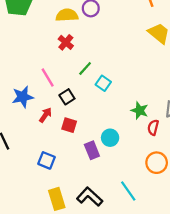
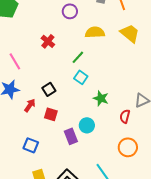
yellow semicircle: (67, 15) -> (95, 32), moved
green line: (85, 68) -> (78, 57), moved
pink line: (48, 78) -> (15, 61), moved
green star: (140, 110) -> (101, 98), moved

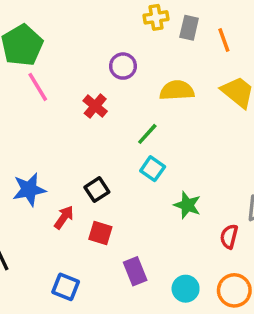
purple circle: (70, 11) -> (123, 66), moved
pink line: (15, 61) -> (38, 87), moved
cyan circle: (87, 125) -> (186, 289), moved

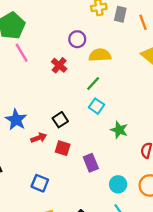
yellow semicircle: (177, 90) -> (100, 55), moved
blue star: (29, 190) -> (16, 120), turned -30
red arrow: (64, 217) -> (39, 138), turned 35
purple rectangle: (135, 271) -> (91, 163), moved

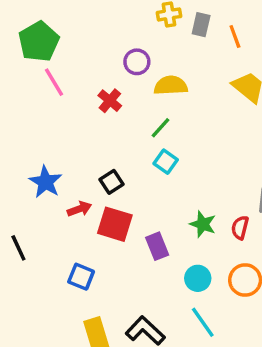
green star: (119, 130) -> (203, 224), moved
red square: (63, 148) -> (115, 224), size x1.5

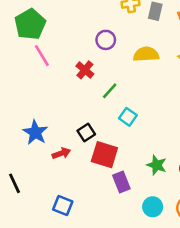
yellow semicircle: (171, 86) -> (146, 54), moved
green line: (161, 128) -> (110, 91), moved
red square: (115, 224) -> (104, 155), moved

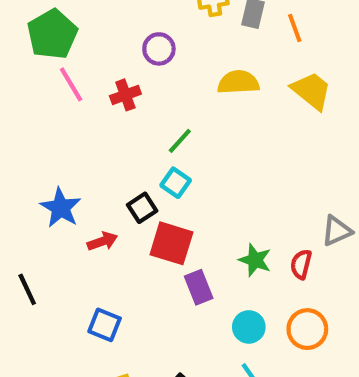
purple circle: (106, 40) -> (159, 49), moved
red cross: (85, 70) -> (125, 95), moved, turned 30
cyan square: (128, 117) -> (176, 183), moved

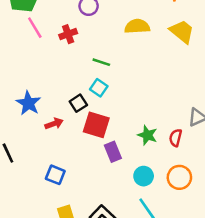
green line: (180, 141) -> (101, 62), turned 66

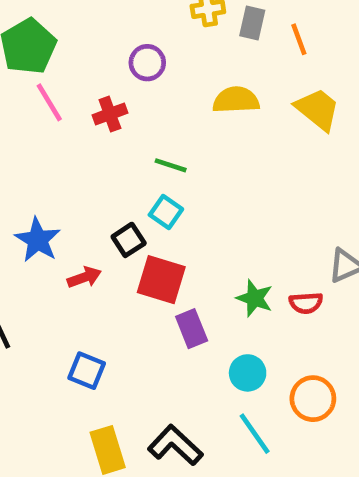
red semicircle: (176, 138) -> (306, 303), turned -108
orange circle: (179, 177) -> (313, 399), moved

